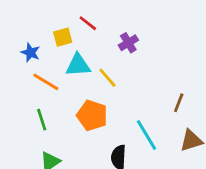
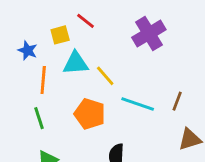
purple cross: (128, 43) -> (149, 34), moved, size x1.6
orange line: (46, 82) -> (43, 80), turned 64
cyan line: (147, 135) -> (138, 104), moved, turned -40

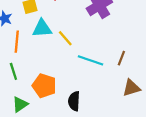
orange pentagon: (90, 114) -> (44, 86), moved

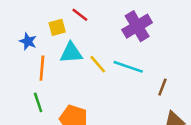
cyan line: (91, 60) -> (128, 67), moved

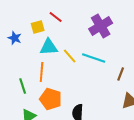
orange line: (42, 68) -> (42, 72), moved

